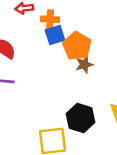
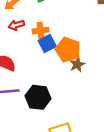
black hexagon: (81, 118) -> (38, 97), moved

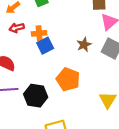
orange pentagon: (68, 50) -> (68, 79), moved
brown star: (77, 64) -> (84, 45), moved

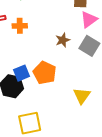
blue square: (45, 46) -> (22, 73), moved

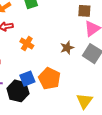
orange cross: (20, 26) -> (27, 44), moved, turned 32

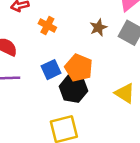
black hexagon: (18, 91) -> (73, 89), moved
yellow triangle: (84, 101) -> (125, 93), turned -30

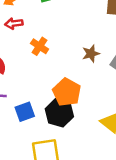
blue square: (51, 70) -> (25, 112), moved

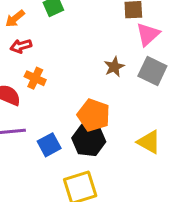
orange cross: (40, 46) -> (35, 78), moved

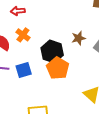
black hexagon: (89, 140) -> (52, 51), moved
blue square: (49, 145) -> (24, 70), moved

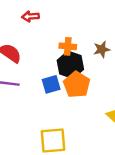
orange cross: (23, 35) -> (68, 46), moved, turned -32
blue square: (24, 70) -> (51, 84), moved

